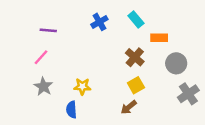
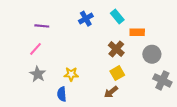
gray cross: (188, 94) -> (162, 80), turned -30

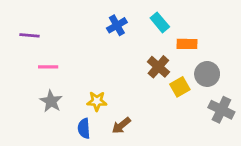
purple line: (42, 26) -> (30, 35), moved
pink line: (36, 49) -> (48, 67), turned 48
yellow square: (117, 73) -> (180, 87), moved
brown arrow: (111, 92) -> (121, 126), moved

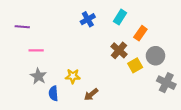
cyan rectangle: (160, 22) -> (120, 17), turned 72
orange rectangle: (187, 44) -> (140, 33), turned -56
blue semicircle: (84, 128) -> (53, 93), moved

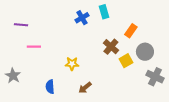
cyan rectangle: (120, 17) -> (104, 12), moved, turned -48
gray star: (38, 76) -> (13, 76), moved
yellow star: (73, 76) -> (72, 64), moved

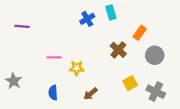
pink line: (34, 47) -> (54, 57), moved
yellow square: (126, 61) -> (130, 83), moved
gray cross: (155, 77) -> (156, 92), moved

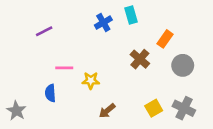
purple line: (22, 26) -> (44, 31), moved, turned -32
gray star: (13, 81) -> (16, 111), moved
yellow square: (130, 83) -> (154, 108), moved
blue semicircle: (53, 93) -> (50, 93), moved

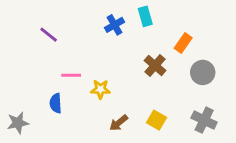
purple line: (44, 31) -> (49, 35), turned 66
yellow square: (154, 108) -> (156, 120), moved, turned -30
gray star: (16, 111) -> (18, 123), turned 30

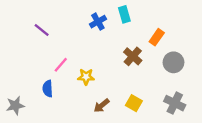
pink line: (71, 75) -> (61, 65), turned -49

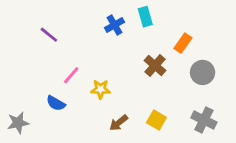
blue semicircle: (48, 89) -> (56, 103), turned -56

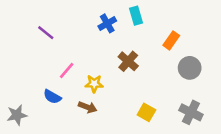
brown cross: (155, 65) -> (128, 61), moved
brown arrow: (119, 123) -> (88, 107), moved, turned -120

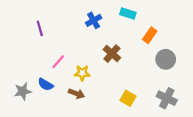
cyan rectangle: (136, 16) -> (128, 14), moved, turned -56
purple line: (46, 33) -> (40, 28), turned 35
gray star: (17, 115) -> (23, 91), moved

